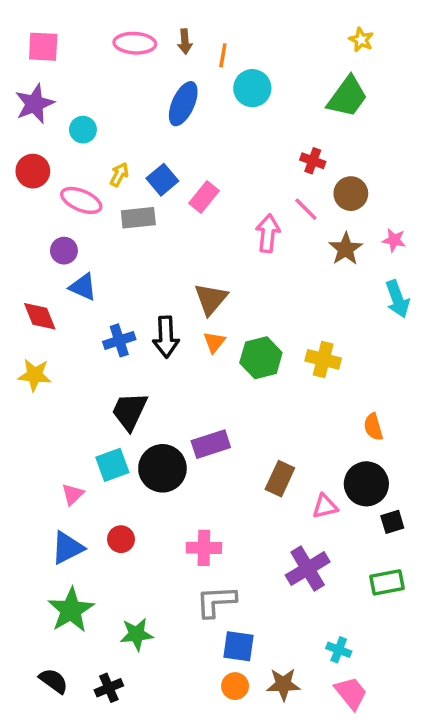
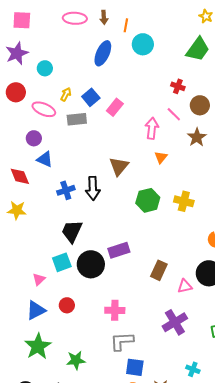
orange triangle: (214, 342) -> (161, 157), moved

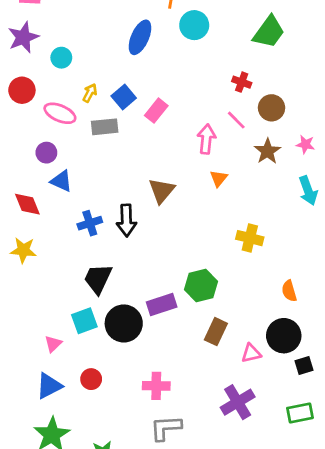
green hexagon: (148, 200) -> (201, 286), moved

